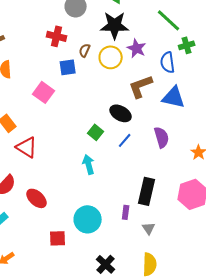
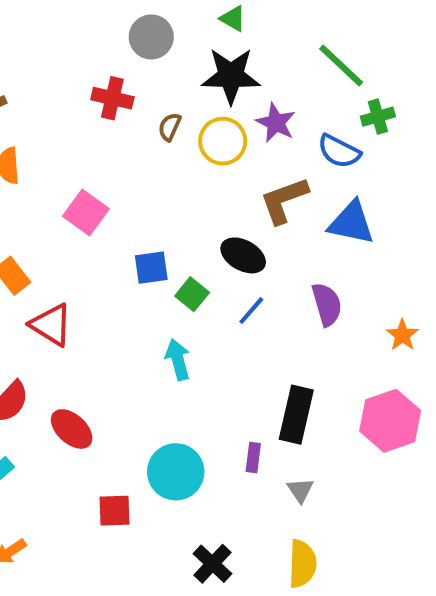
blue semicircle: (168, 62) -> (339, 151), turned -55
blue square: (68, 67) -> (151, 268), moved

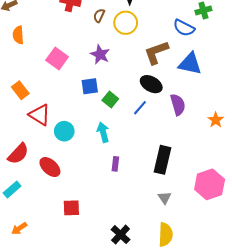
purple star: (276, 123) -> (100, 54), moved
black ellipse: (243, 255) -> (151, 84), moved
pink hexagon: (390, 421) -> (210, 184), moved
purple rectangle: (253, 458) -> (115, 164), moved
cyan circle: (176, 472) -> (64, 131), moved, size x0.7

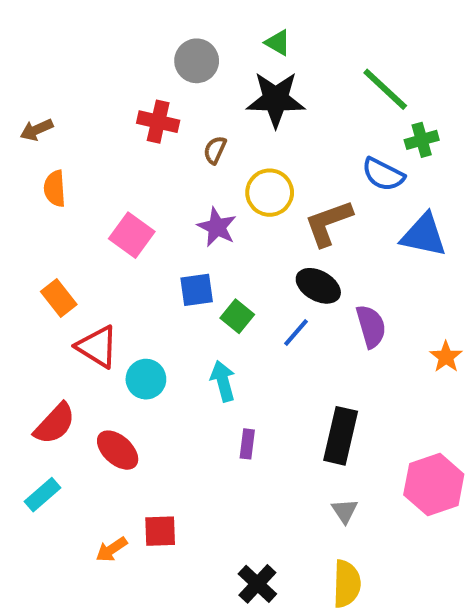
yellow circle: (126, 23) -> (270, 193), moved
blue triangle: (190, 64) -> (424, 235), moved
orange arrow: (19, 228) -> (111, 549), moved

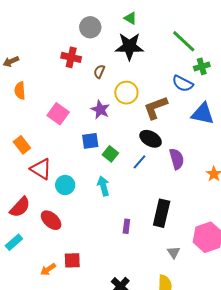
purple rectangle: (247, 444) -> (126, 226), moved
gray triangle: (345, 511) -> (174, 252), moved

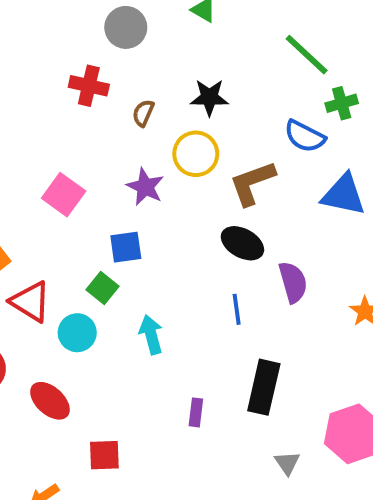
black star: (129, 46) -> (209, 97), moved, size x0.7
green square: (110, 154) -> (102, 288), moved
blue line: (139, 162) -> (237, 309), moved, turned -49
red square: (72, 260) -> (104, 455), moved

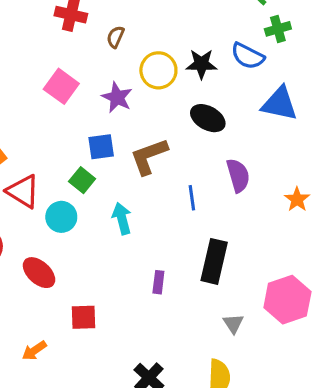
black star: (209, 97) -> (201, 64), moved
brown L-shape: (252, 183) -> (149, 156), moved
pink square: (64, 195) -> (61, 86), moved
black ellipse: (242, 243) -> (208, 118), moved

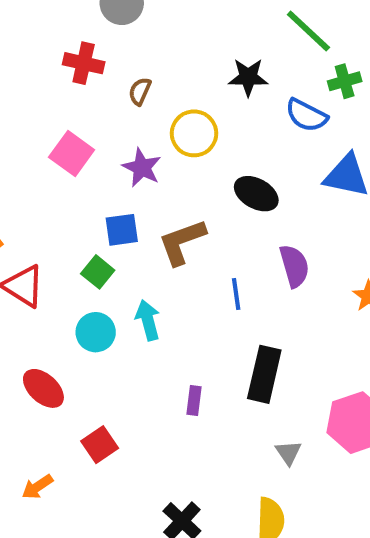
black star: (201, 64) -> (248, 77), moved
cyan circle: (61, 217) -> (96, 332), moved
red square: (84, 317) -> (100, 445), turned -32

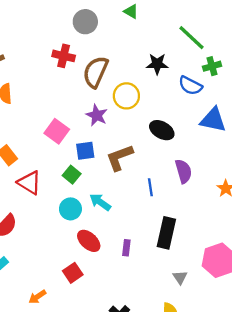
brown semicircle: (140, 91) -> (96, 72), size x2.0
pink square: (72, 153) -> (57, 131), moved
cyan arrow: (148, 320) -> (100, 202), turned -40
red ellipse: (43, 388) -> (89, 241), moved

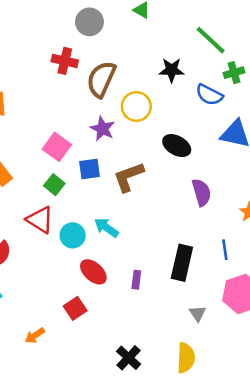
green square: (72, 175) -> (54, 185), moved
red triangle: (29, 183) -> (40, 220), moved
blue line: (150, 187) -> (225, 250), moved

